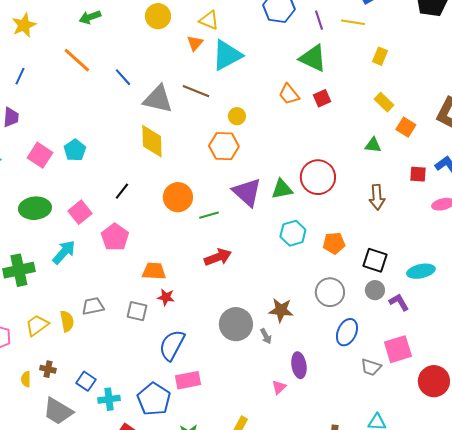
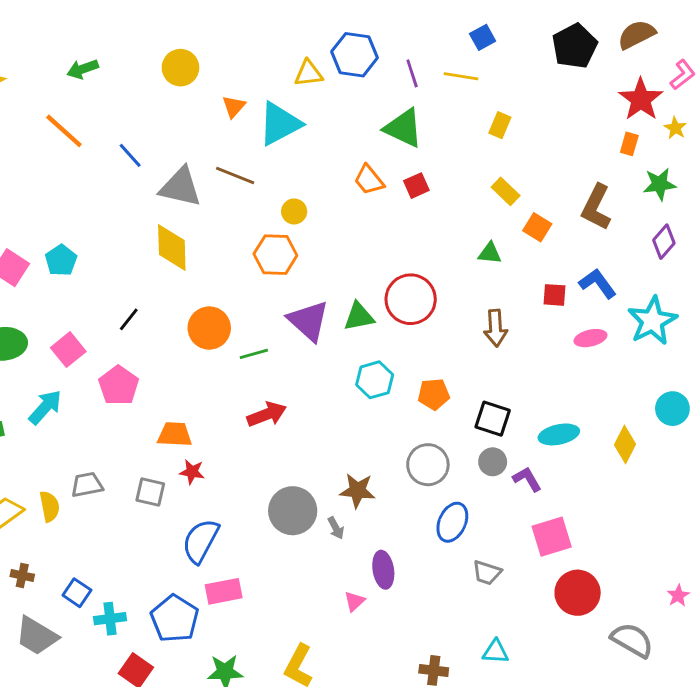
yellow triangle: (209, 20) -> (308, 73), moved, turned -30
pink square: (398, 349) -> (552, 537), moved

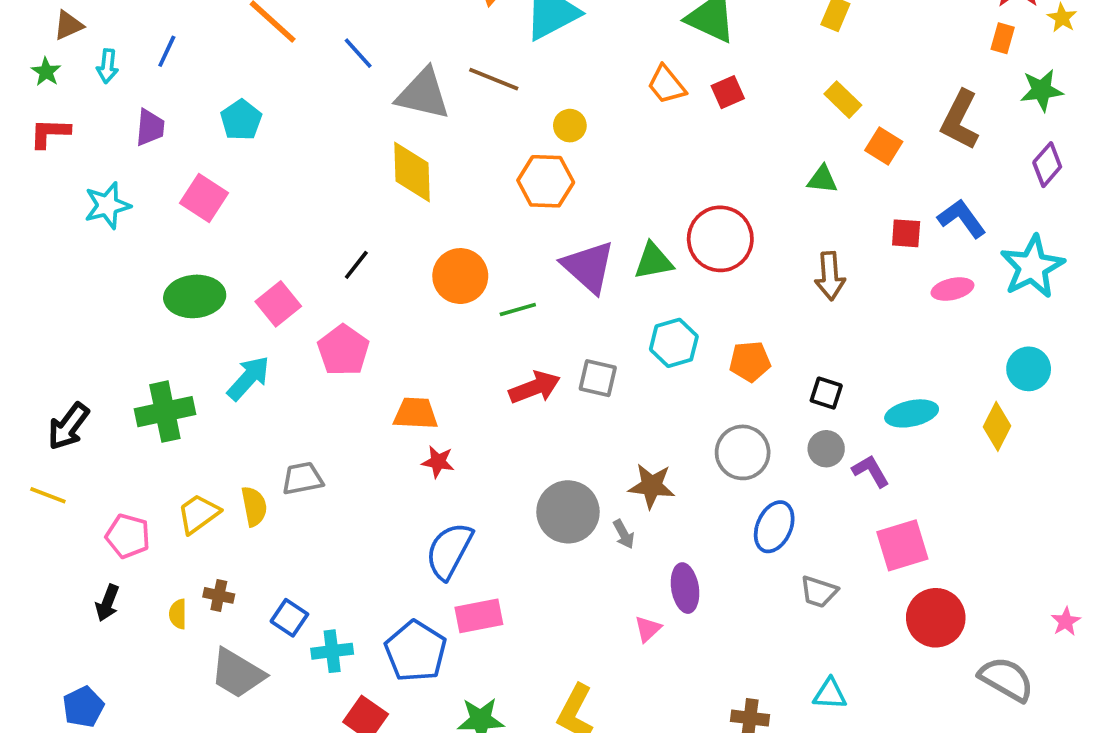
cyan pentagon: (61, 260) -> (241, 120), moved
cyan circle: (672, 409) -> (1029, 369), moved
black square: (493, 419) -> (826, 393), size x0.7
gray square: (150, 492) -> (598, 378), moved

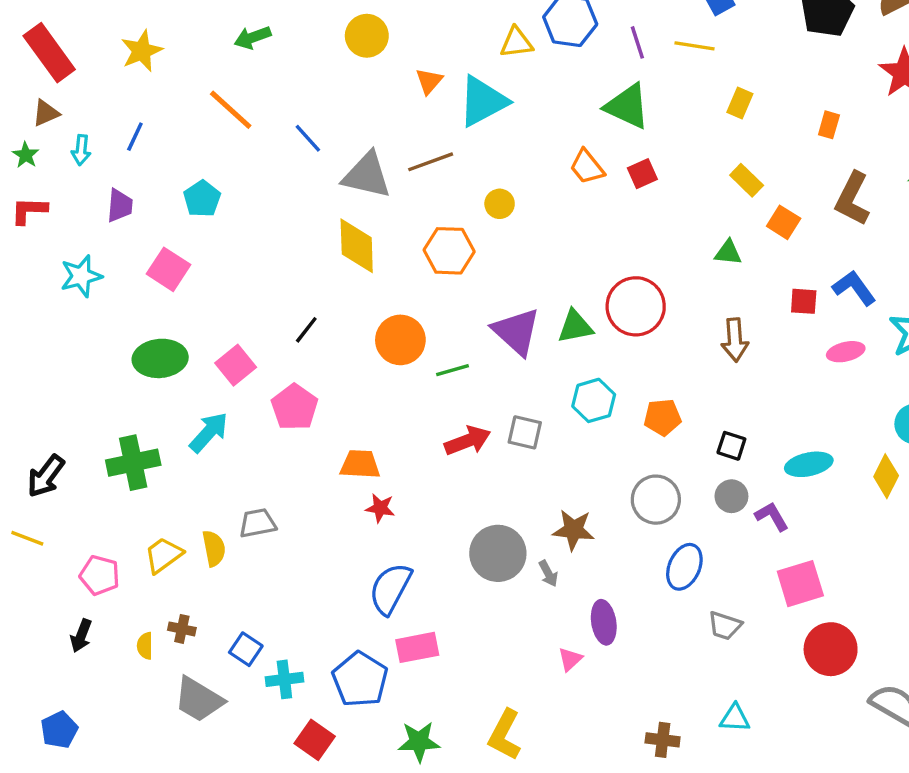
orange rectangle: (1003, 38) -> (829, 125), moved
brown line: (494, 79) -> (431, 162), turned -42
orange hexagon: (546, 181) -> (449, 251), moved

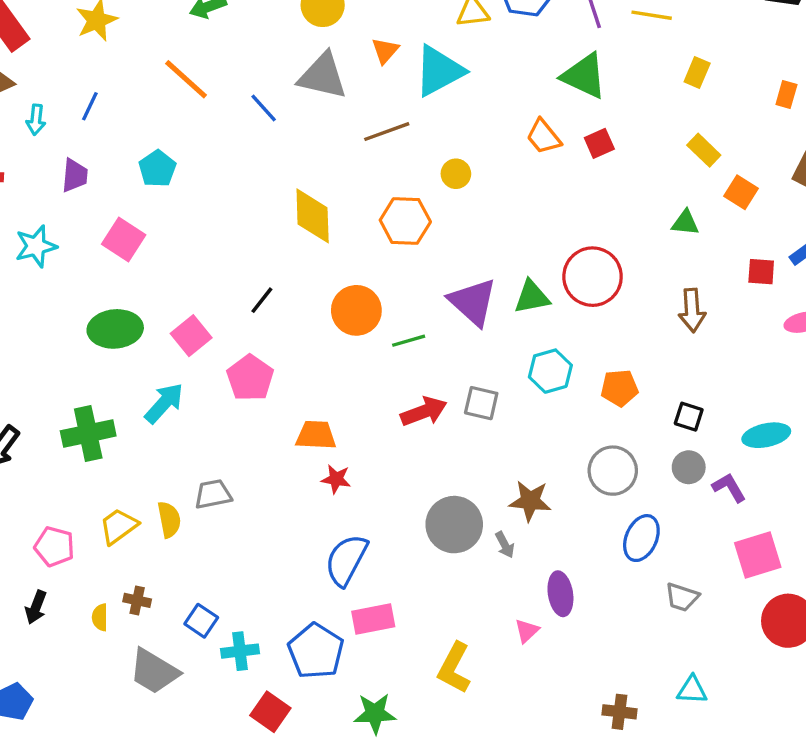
gray triangle: (367, 175) -> (323, 76), moved
yellow L-shape: (505, 735) -> (454, 668), moved

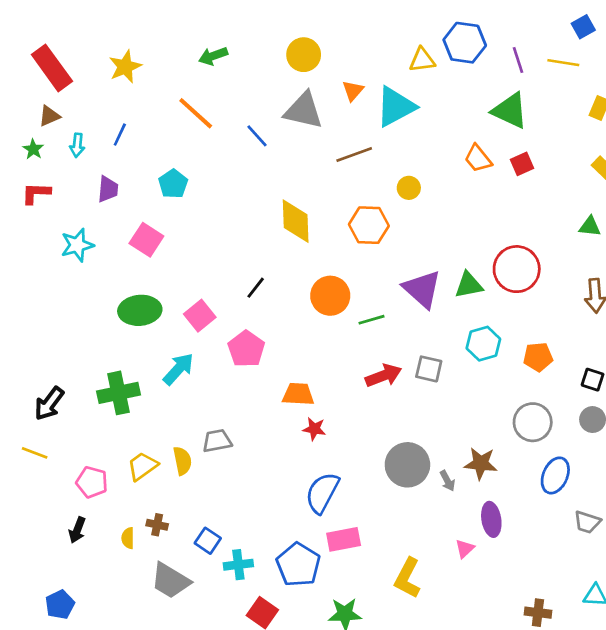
brown star: (530, 501) -> (481, 463), moved

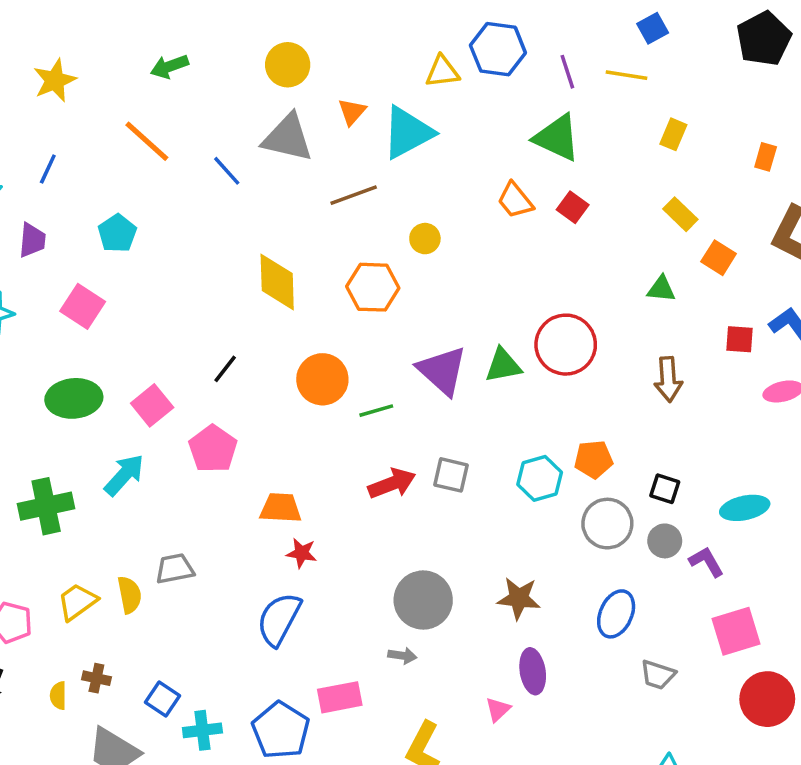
red square: (522, 164) -> (573, 207), turned -30
cyan hexagon: (483, 344) -> (540, 478), moved
gray circle: (533, 422) -> (607, 524), moved
gray arrow: (447, 481) -> (402, 656), moved, turned -54
blue semicircle: (322, 493) -> (279, 619), moved

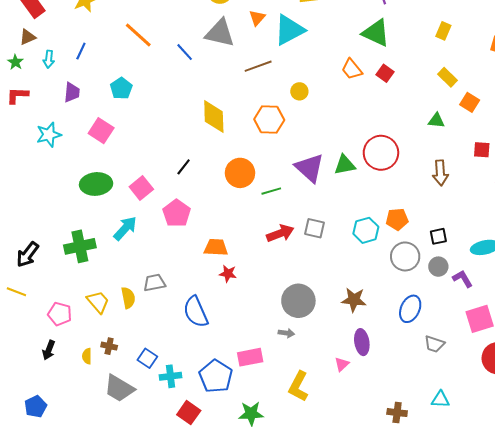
black square: (665, 489) -> (438, 236), turned -30
yellow trapezoid: (77, 602) -> (98, 302), turned 85
blue semicircle: (279, 619) -> (196, 312), moved, turned -52

